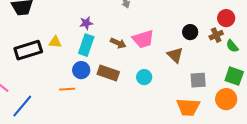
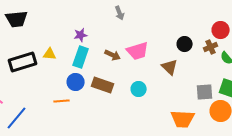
gray square: (198, 80) -> (205, 92), moved

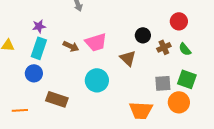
brown cross: (211, 47) -> (164, 47), moved
brown rectangle: (103, 85) -> (57, 99), moved
cyan circle: (139, 89) -> (97, 80), size x1.5
orange line: (62, 101) -> (20, 110), moved

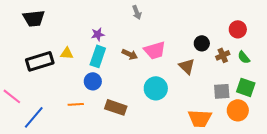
orange line: (20, 110) -> (76, 104), moved

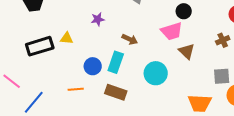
black circle: (202, 43) -> (184, 11), moved
pink trapezoid: (155, 50) -> (172, 31), moved
cyan rectangle: (98, 56) -> (116, 62), moved

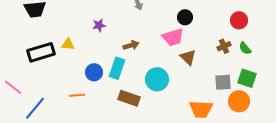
brown arrow: (130, 39) -> (131, 45), turned -42
brown rectangle: (116, 92) -> (129, 98), moved

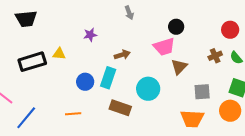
brown triangle: (188, 57) -> (179, 67), turned 30
gray square: (223, 82) -> (202, 92), moved
orange line: (77, 95) -> (73, 114), moved

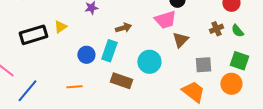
yellow triangle: (59, 54) -> (60, 27), turned -40
orange trapezoid: (192, 119) -> (193, 92), turned -145

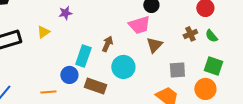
yellow triangle: (60, 27) -> (43, 32), moved
brown arrow: (123, 28) -> (107, 44), moved, turned -49
blue circle: (86, 55) -> (69, 75), moved

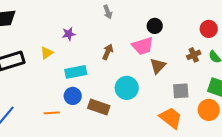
brown arrow: (107, 44) -> (108, 52), moved
cyan rectangle: (83, 56) -> (76, 72), moved, turned 60

